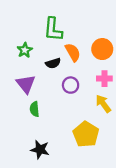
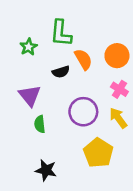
green star: (25, 50) -> (28, 47), moved
pink cross: (104, 79) -> (119, 89), turned 32
purple circle: (71, 85) -> (83, 112), moved, size x1.5

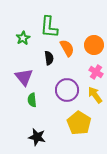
black semicircle: (61, 72) -> (49, 58), turned -80

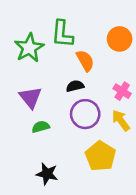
green star: (23, 38) -> (29, 48), size x1.6
orange circle: (94, 45) -> (120, 39), moved
black semicircle: (49, 58) -> (75, 86), moved, turned -96
green semicircle: (32, 100) -> (41, 127), turned 80

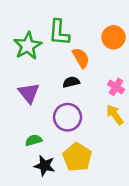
purple circle: (85, 114) -> (68, 117), moved
green semicircle: (41, 127) -> (34, 140), moved
yellow pentagon: (100, 156) -> (77, 157), moved

